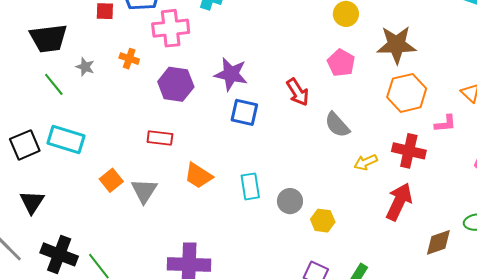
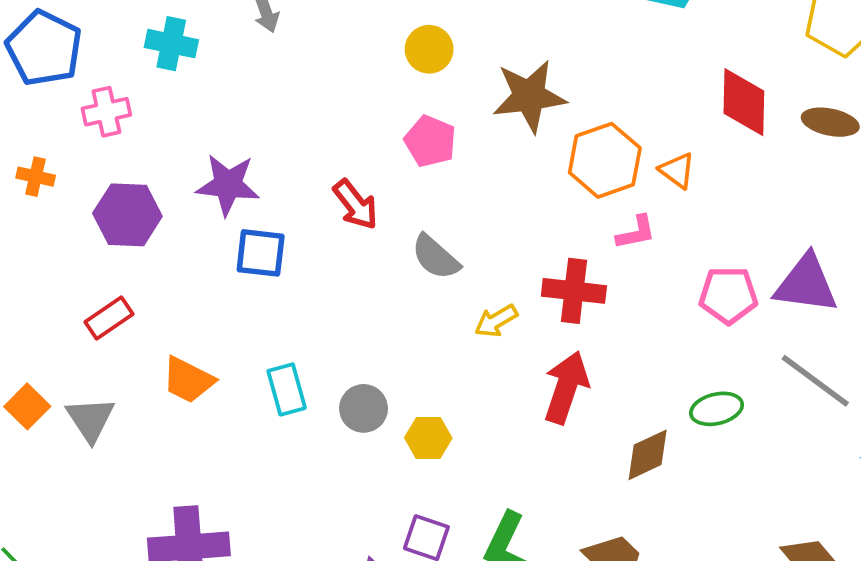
pink cross: (171, 28) -> (106, 112), size x0.7
orange hexagon: (407, 93) -> (605, 160), moved
red rectangle: (160, 138) -> (109, 318), turned -35

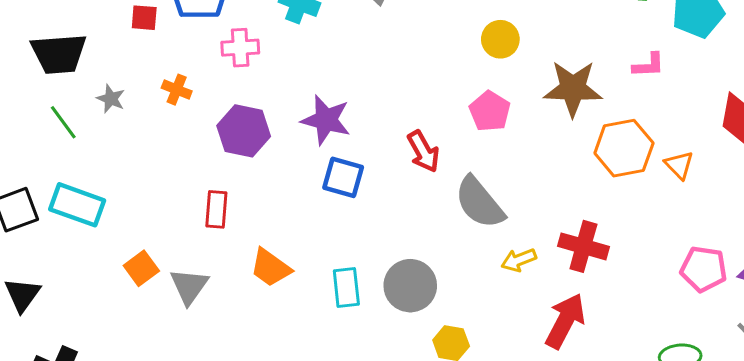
pink L-shape: (636, 232) -> (649, 65), moved
gray semicircle: (436, 257) -> (479, 203), size x1.4
red rectangle: (109, 318) -> (216, 209), turned -60
gray circle: (364, 408) -> (410, 286), moved, size x1.4

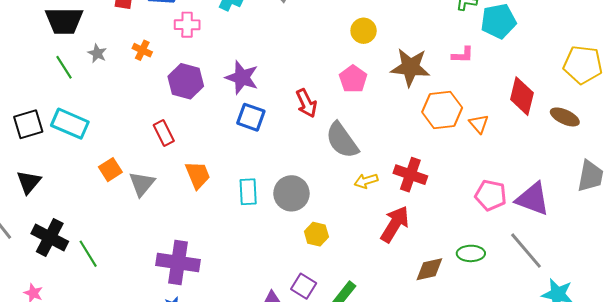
red rectangle: (216, 209) -> (164, 133), turned -35
orange trapezoid: (270, 268) -> (198, 175), turned -152

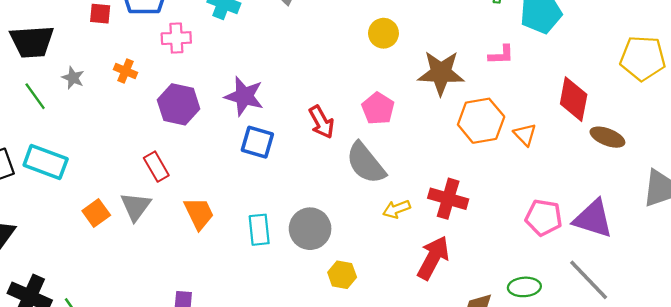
pink pentagon: (353, 79) -> (378, 108), moved
brown ellipse: (565, 117) -> (607, 137), moved
gray triangle: (142, 184) -> (136, 206), moved

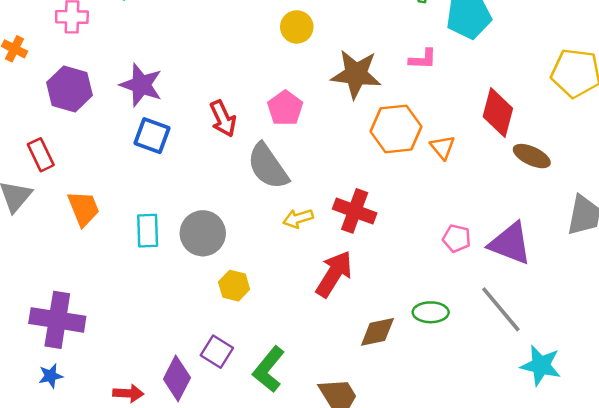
pink pentagon: (544, 217) -> (457, 238), size x0.7

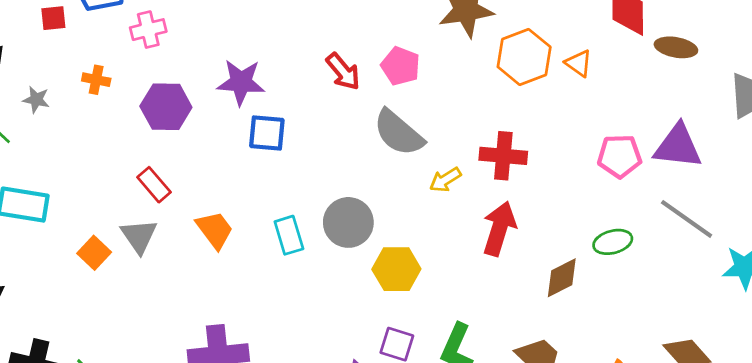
red arrow: (223, 119) -> (343, 71), moved
pink pentagon: (457, 238) -> (620, 156), size x1.4
yellow hexagon: (234, 286) -> (396, 269), size x1.4

